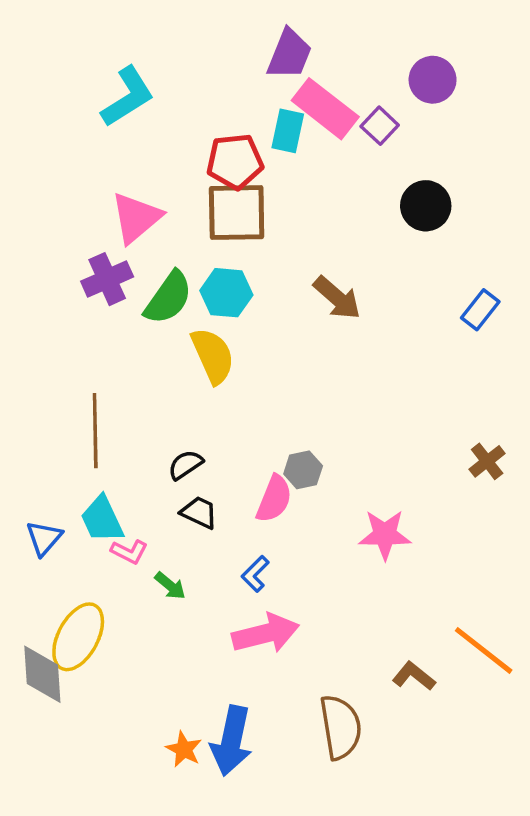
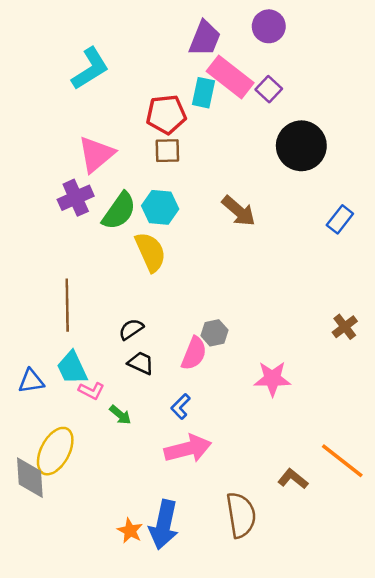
purple circle: (433, 80) -> (269, 26), moved
black circle: (426, 206) -> (301, 146), size x1.4
brown square: (237, 213) -> (167, 151), size x0.6
blue triangle: (44, 538) -> (31, 381), turned 40

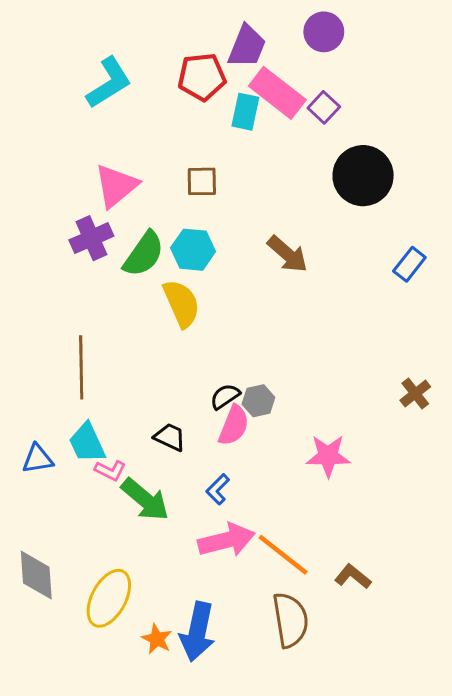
red pentagon: (166, 114) -> (202, 77), moved
black semicircle: (131, 329) -> (225, 396), moved
green arrow: (120, 415) -> (145, 500), size x1.8
yellow ellipse: (55, 451) -> (109, 598), moved
orange line: (342, 461) -> (283, 555), moved

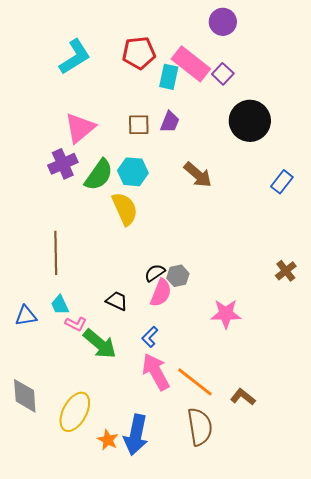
purple trapezoid: (247, 46) -> (170, 122), moved, size x0.7
cyan trapezoid: (87, 443) -> (60, 305), size x0.7
pink arrow: (226, 540) -> (156, 372), turned -105

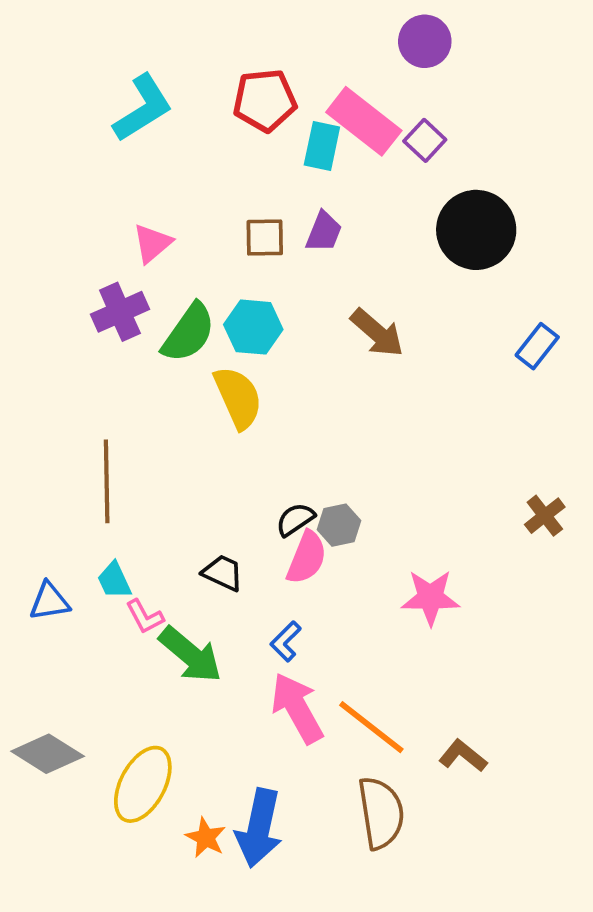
pink triangle: (80, 128) -> (152, 243), size x0.7
pink L-shape: (76, 324) -> (145, 617), turned 35
gray diamond: (25, 396) -> (48, 754), turned -54

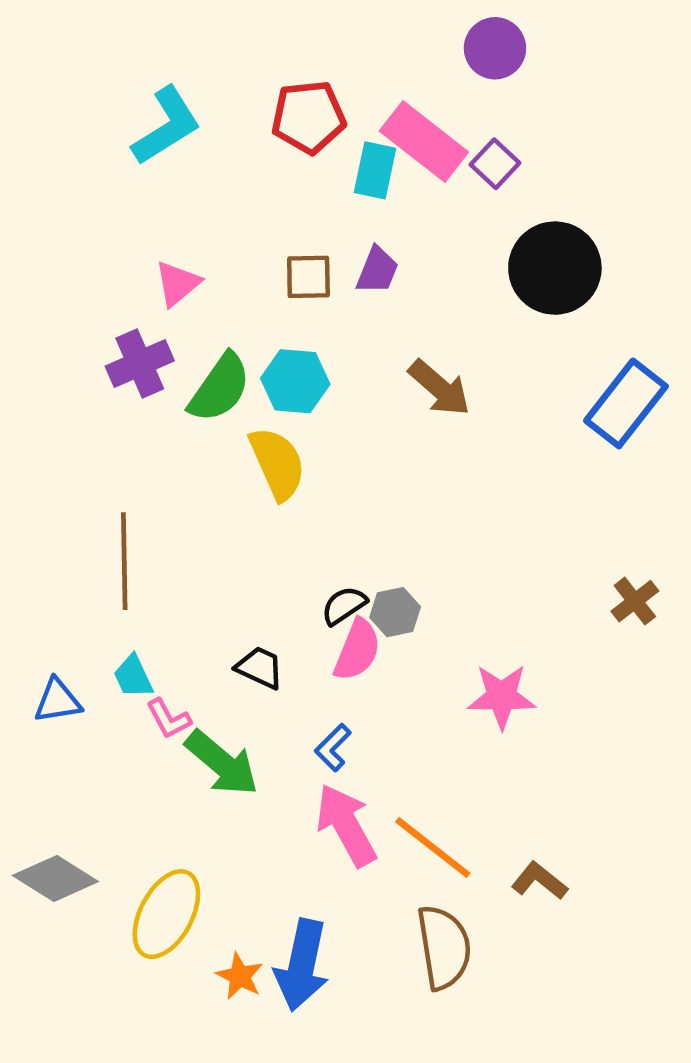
blue rectangle: (537, 346) -> (626, 403), size x1.6

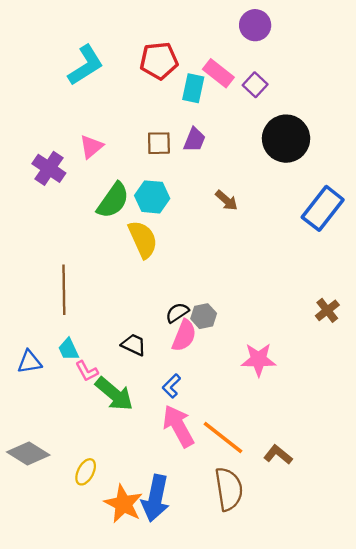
pink rectangle: (424, 141) -> (218, 73), size x0.7
purple cross: (140, 363) -> (49, 168), moved, turned -32
brown arrow: (439, 388) -> (226, 200), size x0.7
yellow ellipse: (166, 914) -> (86, 472), size x0.6
orange star: (240, 976) -> (123, 504), size x1.6

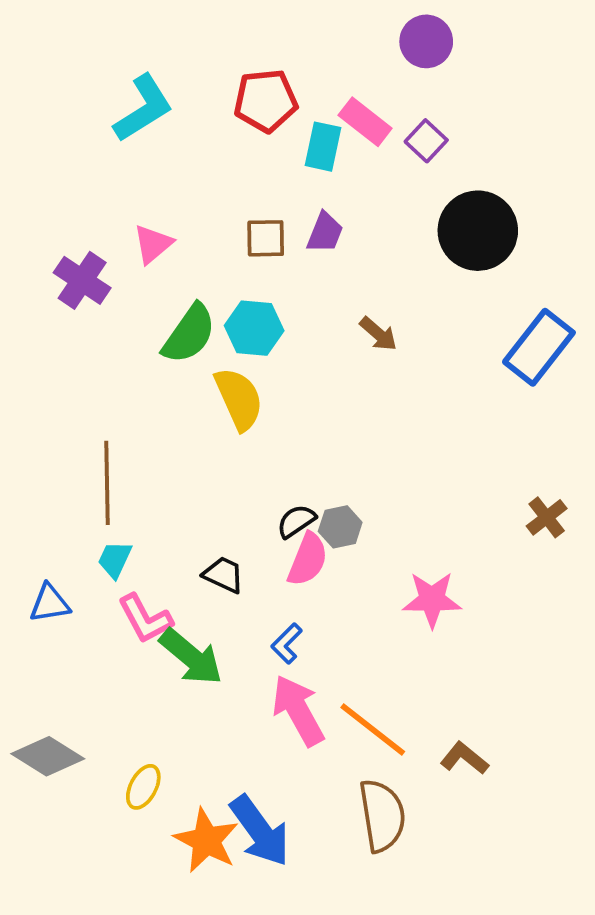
cyan trapezoid: (68, 349) -> (115, 559), moved, turned 50
pink L-shape: (87, 371) -> (145, 619), size x1.4
blue arrow: (155, 498) -> (260, 831), turned -48

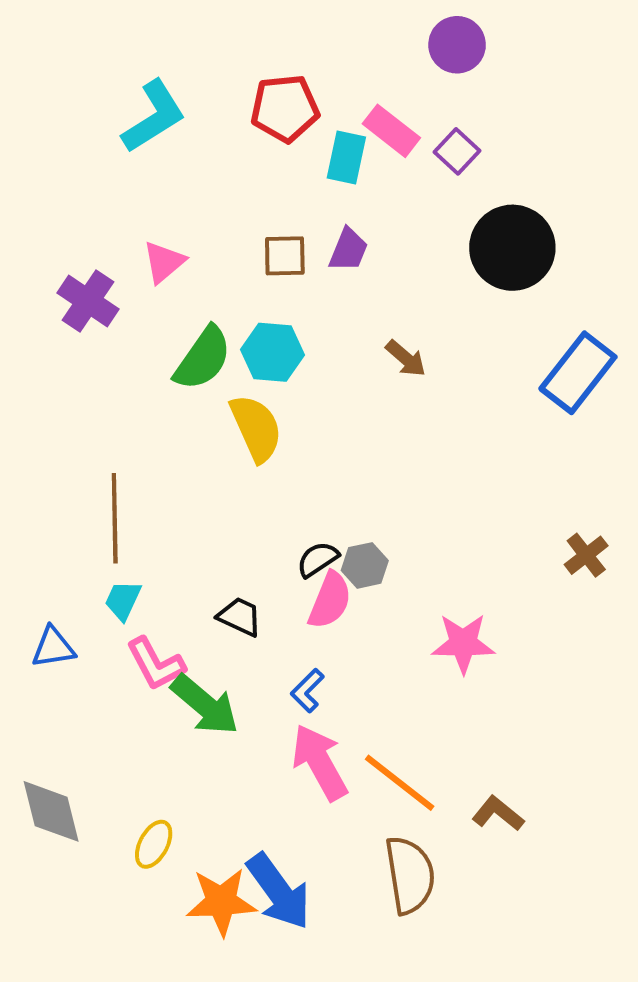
gray diamond: (48, 756) -> (51, 811), turned 44
orange star: (206, 840) -> (221, 902), turned -30

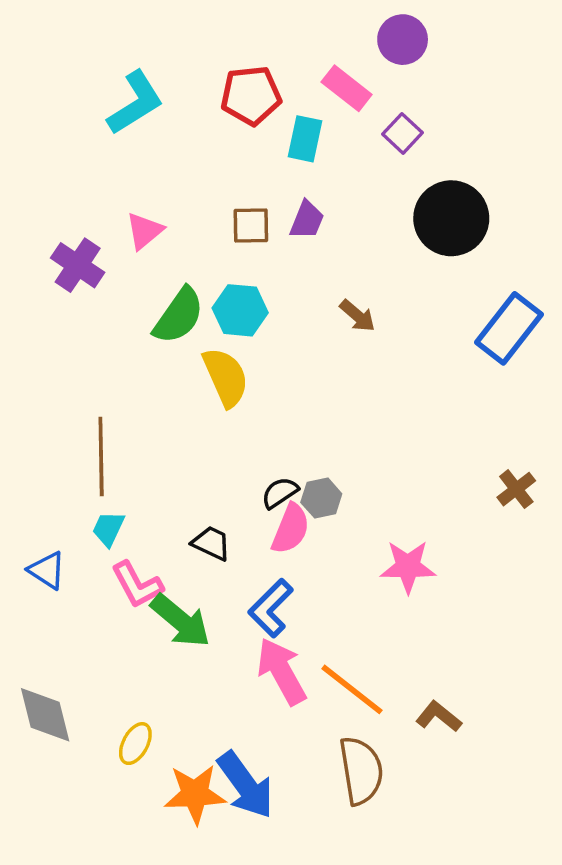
pink rectangle: (391, 131) -> (347, 88), moved
blue triangle: (53, 647) -> (47, 570), turned 42
blue L-shape: (307, 691) -> (271, 608), size x1.5

